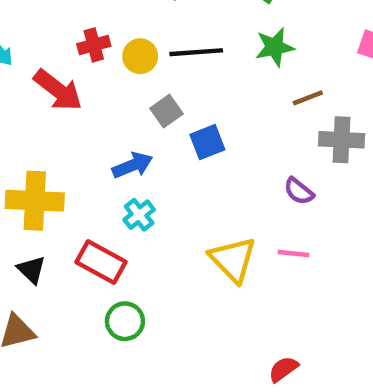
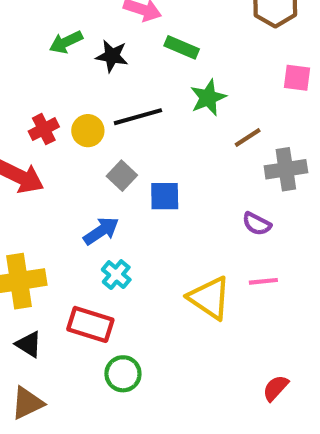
blue square: (207, 142) -> (165, 196), turned 32

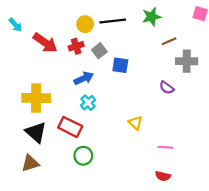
red cross: (44, 129) -> (76, 46), moved
pink line: (263, 281) -> (165, 147), moved
yellow triangle: (210, 298) -> (135, 123), size x0.6
black triangle: (29, 344) -> (36, 132), size x1.5
red semicircle: (276, 388) -> (163, 176), turned -128

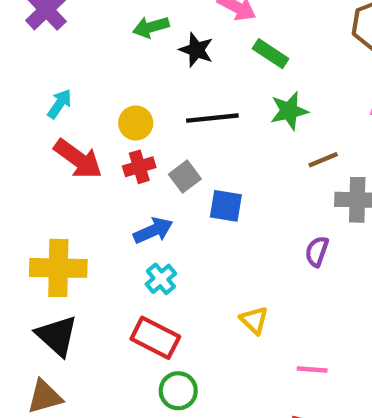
yellow circle: (85, 24) -> (136, 123), moved
cyan arrow: (15, 25) -> (60, 104), moved, turned -104
purple semicircle: (167, 88) -> (317, 251), turned 72
red rectangle: (70, 127) -> (155, 338), moved
green circle: (83, 156) -> (178, 391), moved

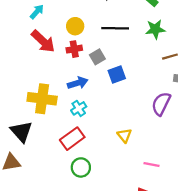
blue square: (226, 206) -> (117, 75), turned -36
purple semicircle: (317, 251) -> (161, 104), size x1.5
yellow cross: (58, 268) -> (42, 99), moved
red rectangle: (155, 338) -> (72, 139), turned -70

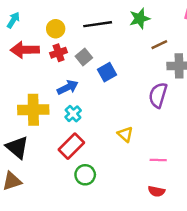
red arrow: (43, 41) -> (25, 50), turned 145

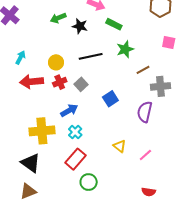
blue square: (107, 72) -> (110, 99), moved
pink line: (158, 160) -> (145, 155), moved, turned -40

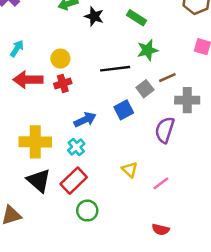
black line: (91, 56) -> (115, 69), moved
gray square: (81, 84) -> (145, 89), moved
blue arrow: (69, 110) -> (85, 120), moved
black triangle: (31, 163) -> (39, 180), moved

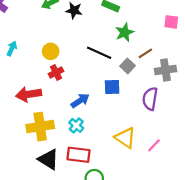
black line: (115, 69) -> (99, 53), turned 40
red arrow: (28, 80) -> (29, 94), moved
blue square: (124, 110) -> (112, 87), turned 35
yellow triangle: (130, 170) -> (125, 138), size x1.5
red rectangle: (74, 181) -> (79, 155), turned 60

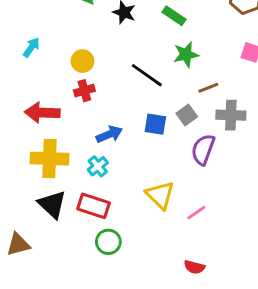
gray square: (128, 66) -> (187, 115), moved

